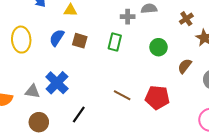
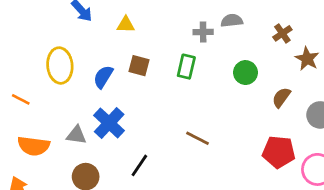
blue semicircle: (57, 38) -> (103, 77), moved
red pentagon: (157, 98) -> (279, 152), moved

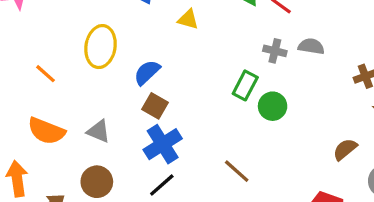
brown square: (139, 66) -> (155, 106), moved
green circle: (245, 73) -> (273, 106), moved
blue cross: (109, 123) -> (163, 144), moved

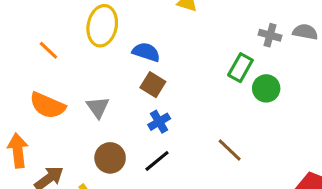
blue semicircle: (147, 72) -> (146, 52), turned 60
gray triangle: (99, 131) -> (98, 107), turned 30
blue cross: (163, 144) -> (159, 122), size x0.6
brown circle: (97, 182) -> (110, 158), moved

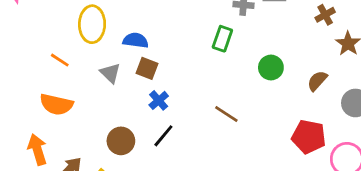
orange line: (48, 50) -> (60, 60), moved
green circle: (266, 88) -> (271, 68), moved
gray triangle: (98, 107) -> (110, 73), moved

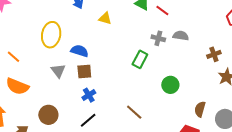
orange line: (60, 60) -> (14, 57), moved
brown square: (147, 68) -> (84, 71), turned -35
brown semicircle: (317, 81) -> (200, 109), moved, turned -35
brown circle: (121, 141) -> (48, 115), moved

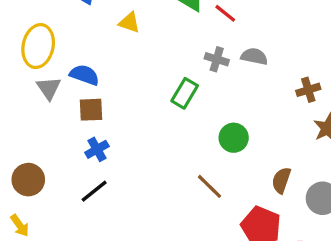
gray triangle: (58, 71) -> (49, 88), moved
brown line: (134, 112) -> (210, 186), moved

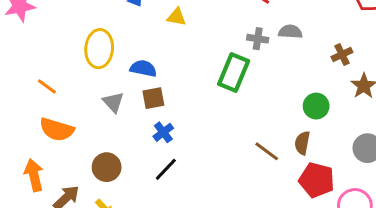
gray triangle: (49, 88) -> (113, 102), moved
green rectangle: (185, 93) -> (234, 72), size x1.4
green circle: (234, 138) -> (316, 106), moved
brown semicircle: (281, 180) -> (302, 143), moved

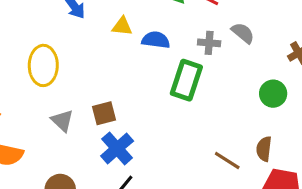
gray semicircle: (290, 32) -> (243, 33), turned 40
blue semicircle: (143, 68) -> (156, 40), moved
green circle: (316, 106) -> (273, 94), moved
blue cross: (163, 132) -> (117, 148), size x1.5

